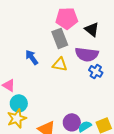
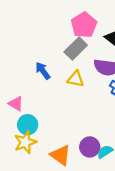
pink pentagon: (67, 18) -> (84, 25), turned -30
gray rectangle: (60, 38) -> (76, 48), turned 66

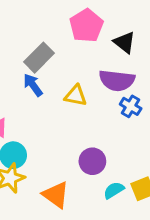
gray rectangle: (76, 48) -> (39, 58), moved
purple circle: (90, 147) -> (92, 161), moved

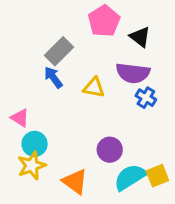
cyan semicircle: (114, 190) -> (130, 177), size x1.6

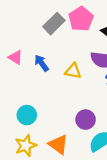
gray rectangle: (59, 51) -> (54, 24), moved
pink triangle: (20, 118) -> (15, 57), moved
yellow star: (32, 166) -> (26, 146), moved

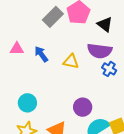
pink triangle: (15, 57) -> (17, 49), turned -32

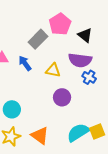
gray rectangle: (53, 17) -> (38, 39), moved
purple circle: (83, 107) -> (62, 97), moved

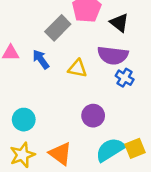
purple circle: (62, 97) -> (93, 116), moved

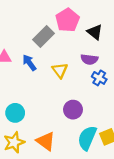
purple semicircle: (113, 55) -> (89, 59), size x0.7
yellow triangle: (77, 68) -> (60, 70), turned 42
cyan semicircle: (110, 150) -> (87, 138), turned -35

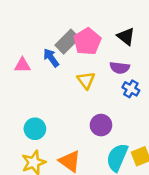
pink pentagon: (68, 20) -> (87, 42), moved
blue arrow: (29, 63) -> (51, 58), moved

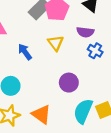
blue arrow: (51, 58) -> (25, 52), moved

